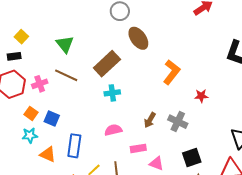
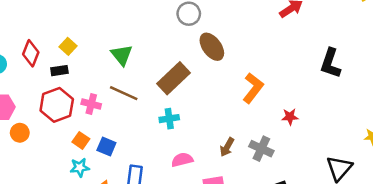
pink cross: (40, 84) -> (91, 104), turned 35
cyan cross: (112, 93) -> (169, 119), moved

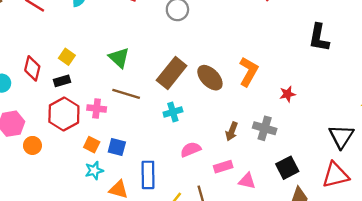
brown ellipse: (212, 47) -> (210, 78), moved

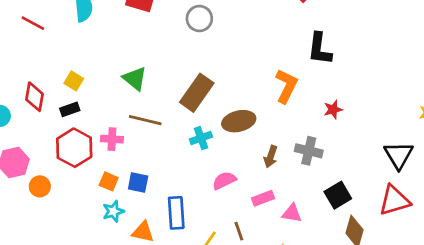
black L-shape: (319, 38) -> (320, 49), moved
brown ellipse: (210, 78) -> (239, 121), moved, turned -56

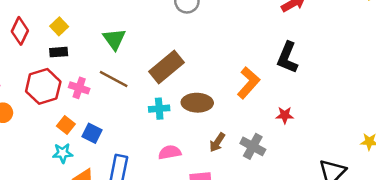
black rectangle: (70, 109) -> (59, 52), moved

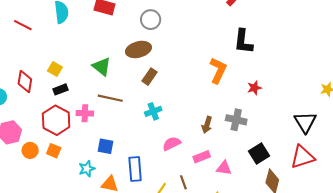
brown rectangle: (167, 67) -> (149, 77), size x0.6
brown ellipse: (197, 103) -> (138, 50), moved
orange square: (66, 125) -> (54, 151), moved

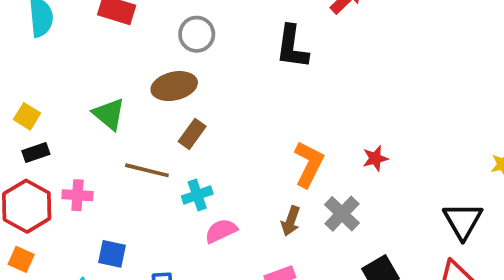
black L-shape: (243, 41) -> (292, 47), moved
orange L-shape: (218, 70) -> (309, 164), moved
brown line: (110, 98) -> (147, 170), moved
gray cross: (236, 120) -> (342, 214), turned 30
pink semicircle: (172, 144) -> (221, 231), moved

